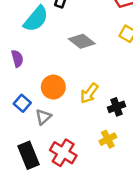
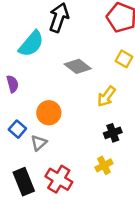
yellow arrow: (89, 93) -> (106, 96), moved

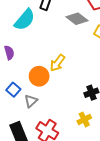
gray diamond: (78, 66) -> (77, 19), moved
yellow arrow: (106, 96) -> (58, 63), moved

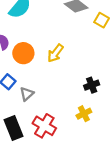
orange circle: (39, 76) -> (23, 53), moved

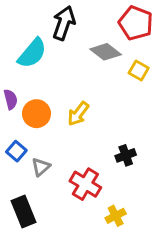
yellow cross: (84, 114) -> (116, 216), moved
red cross: (44, 126) -> (85, 184), moved

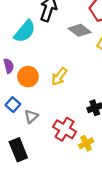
yellow cross: (116, 216) -> (86, 143), moved

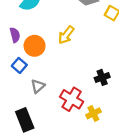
yellow arrow: (59, 77) -> (66, 35), moved
blue square: (13, 105) -> (19, 65), moved

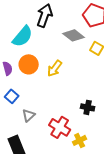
orange circle: (35, 46) -> (29, 64), moved
black cross: (102, 77) -> (88, 107), turned 32

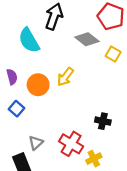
cyan semicircle: (23, 36) -> (29, 40), turned 110
orange circle: (29, 64) -> (38, 85), moved
gray triangle: (29, 115) -> (36, 143), moved

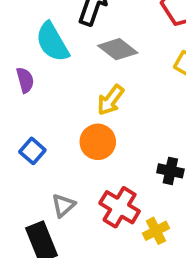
gray diamond: (87, 39) -> (118, 49), moved
purple semicircle: (12, 77) -> (25, 80), moved
orange circle: (38, 85) -> (98, 142), moved

